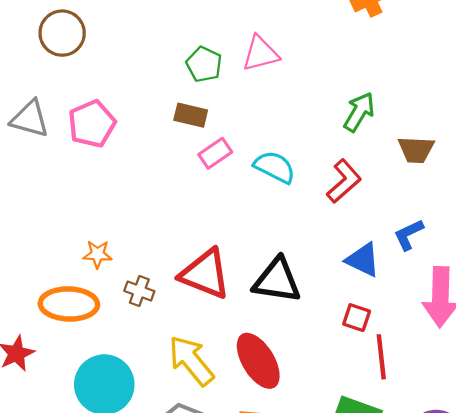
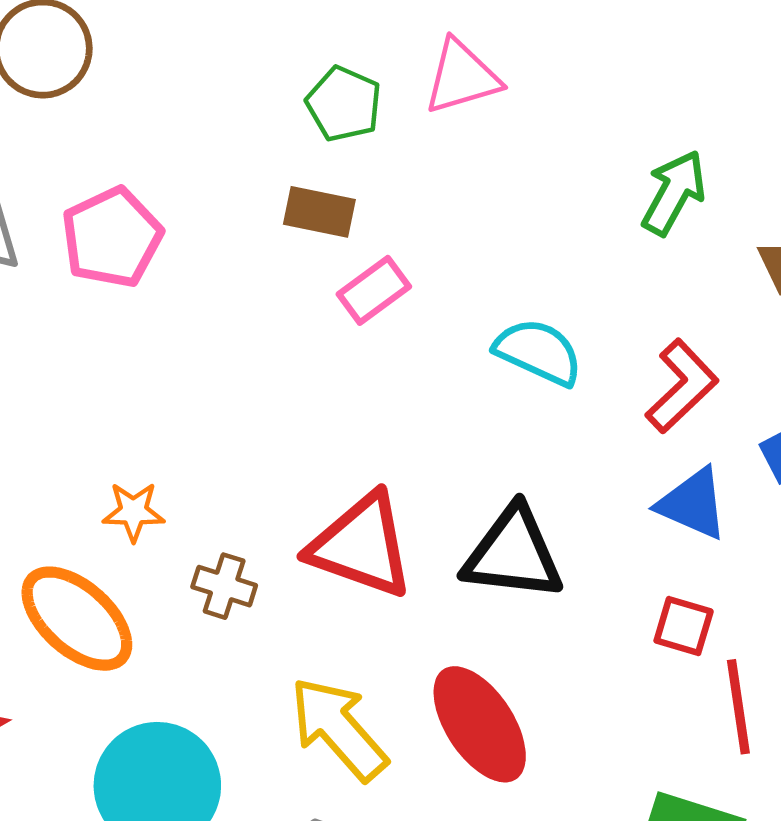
cyan semicircle: (275, 167) -> (539, 352), moved
red L-shape: (344, 181) -> (682, 386), moved
orange ellipse: (69, 304) -> (77, 619), turned 42

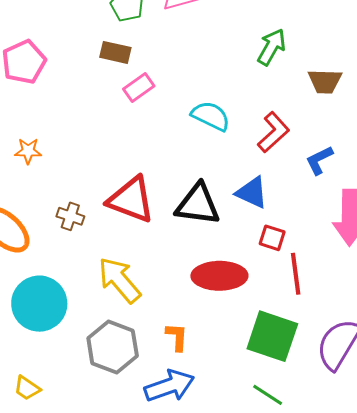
blue triangle: (693, 504) -> (252, 192), moved
orange star: (133, 512) -> (28, 151), moved
red ellipse: (480, 724) -> (219, 276), moved, turned -58

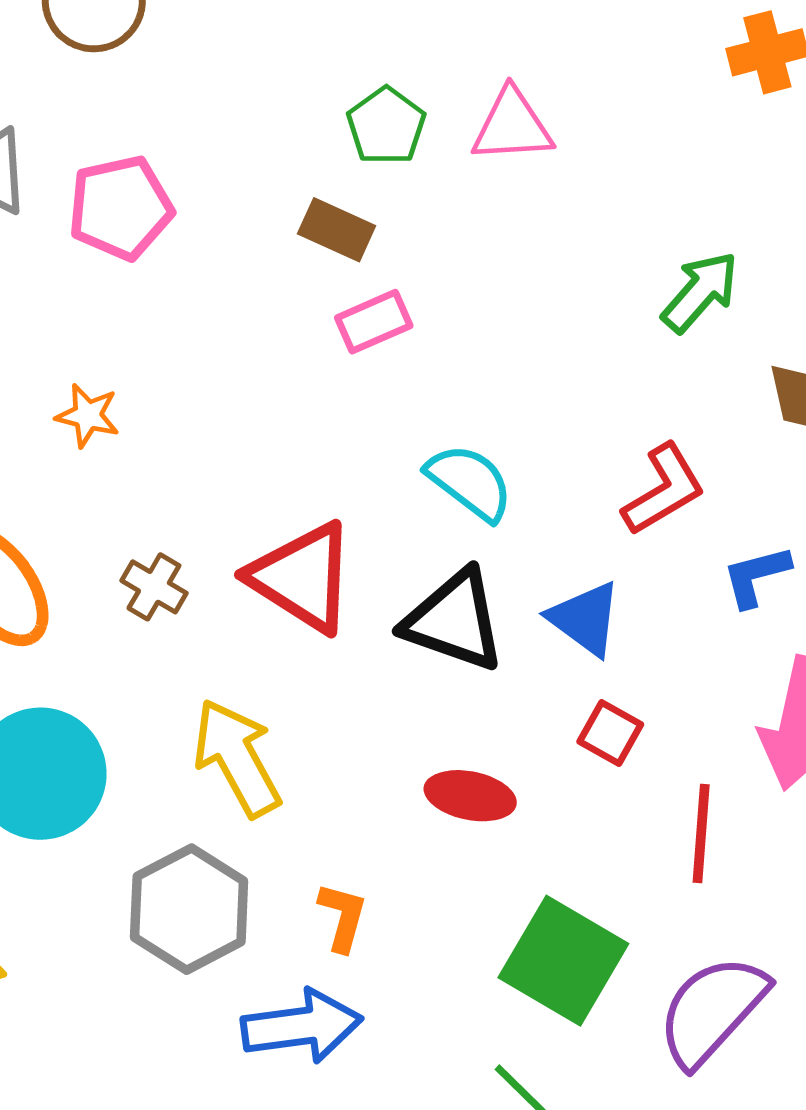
cyan semicircle: (211, 116) -> (470, 482), moved
red line: (296, 274) -> (701, 833), moved
red ellipse: (219, 276) -> (470, 796), size x0.7

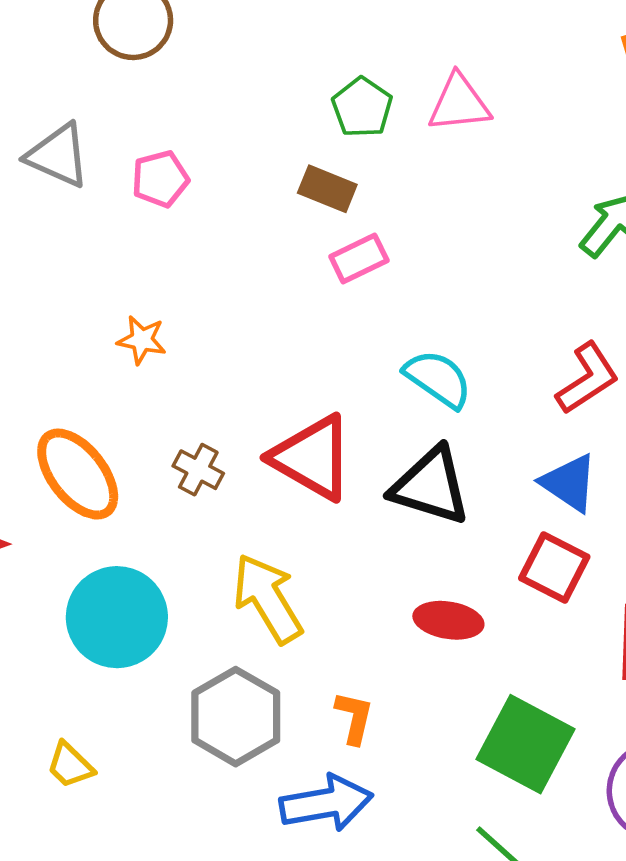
pink pentagon: (120, 208) -> (160, 179), size x0.7
blue triangle: (585, 619) -> (569, 483), moved
red square: (610, 733) -> (554, 567), size x1.4

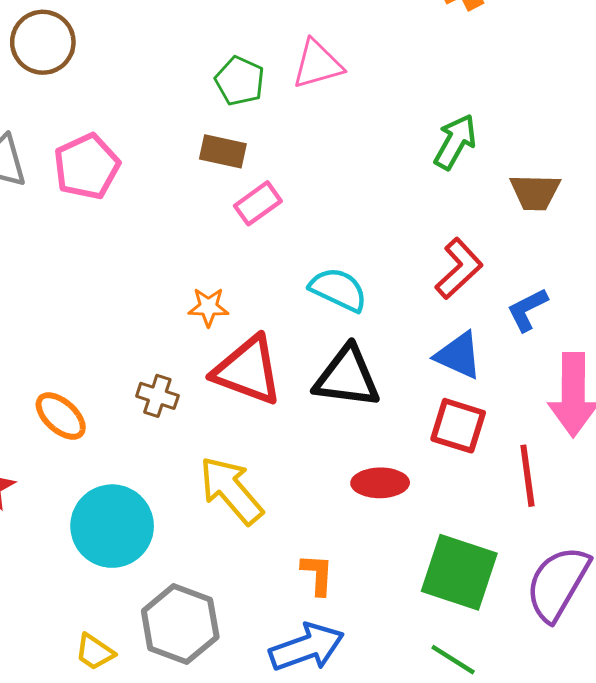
pink pentagon: (160, 179) -> (87, 167), size x1.4
orange star: (142, 340) -> (208, 307), moved
orange ellipse: (78, 474) -> (61, 416), size x0.7
gray hexagon: (236, 717) -> (180, 624), moved

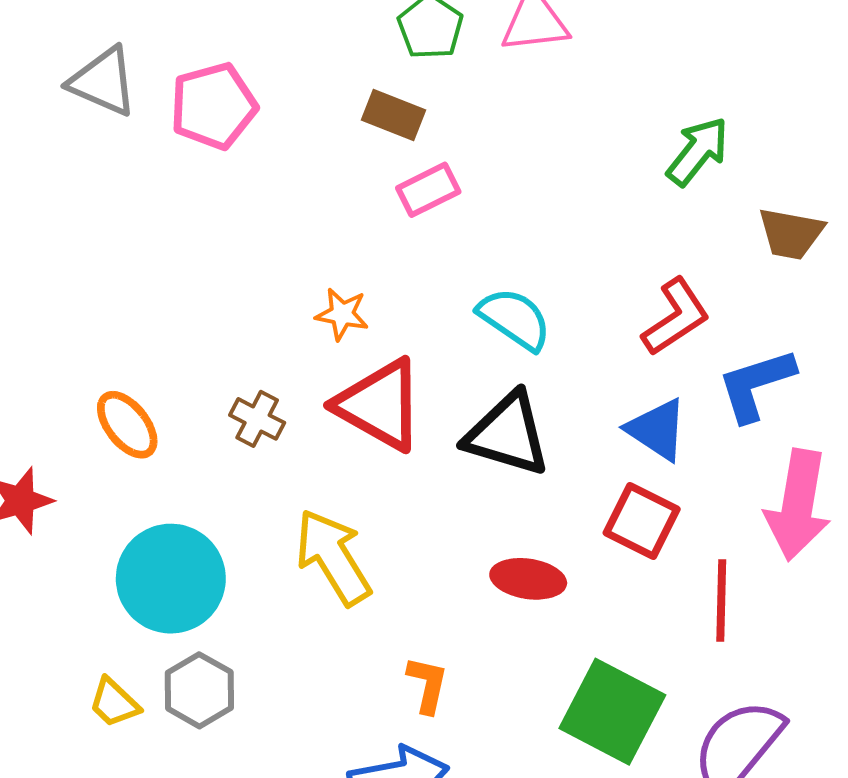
blue L-shape: (527, 310) -> (756, 385), size x1.4
gray hexagon: (180, 624) -> (199, 690), moved, size x0.7
yellow trapezoid: (95, 652) -> (114, 703), moved

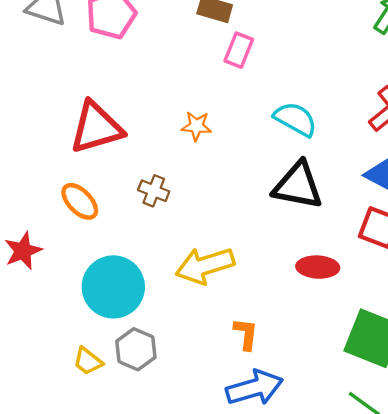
pink rectangle: (428, 190) -> (239, 50), turned -36
red triangle: (380, 405) -> (96, 128), moved, turned -40
yellow arrow: (333, 557) -> (205, 266), turned -70
orange L-shape: (427, 685) -> (246, 334), moved

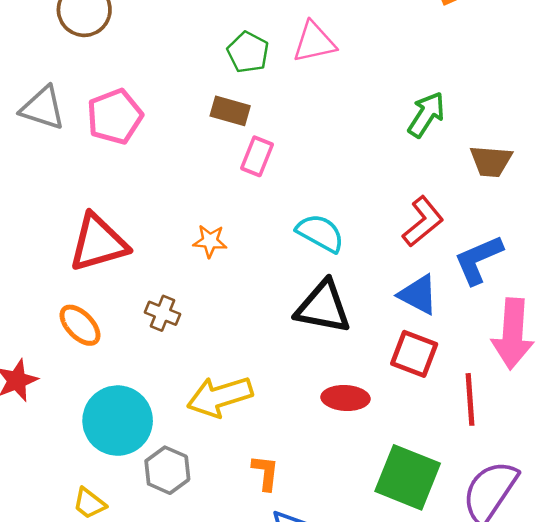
gray hexagon: (136, 349) -> (167, 470), moved

